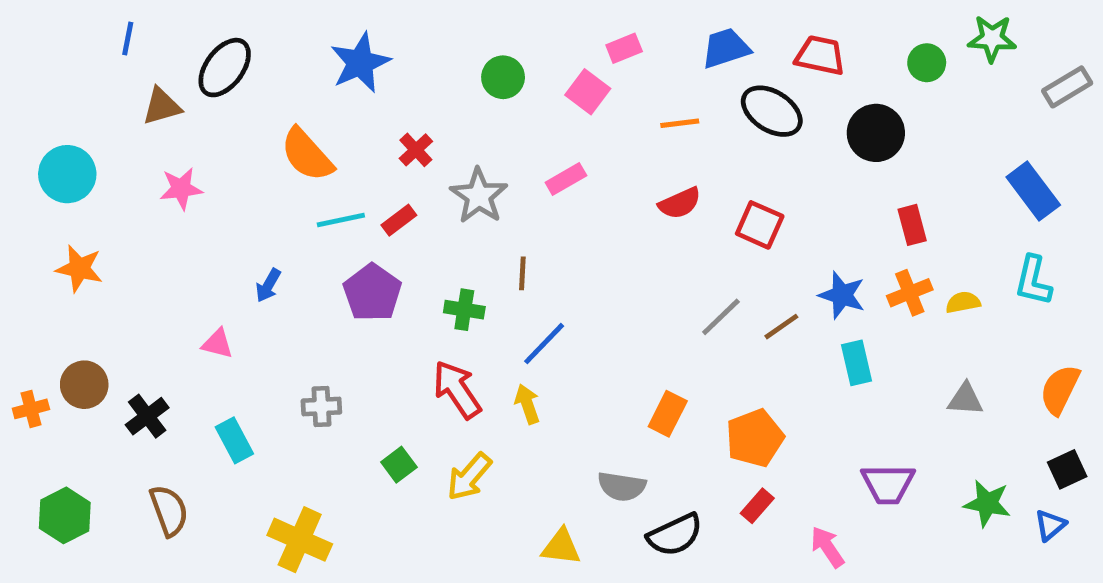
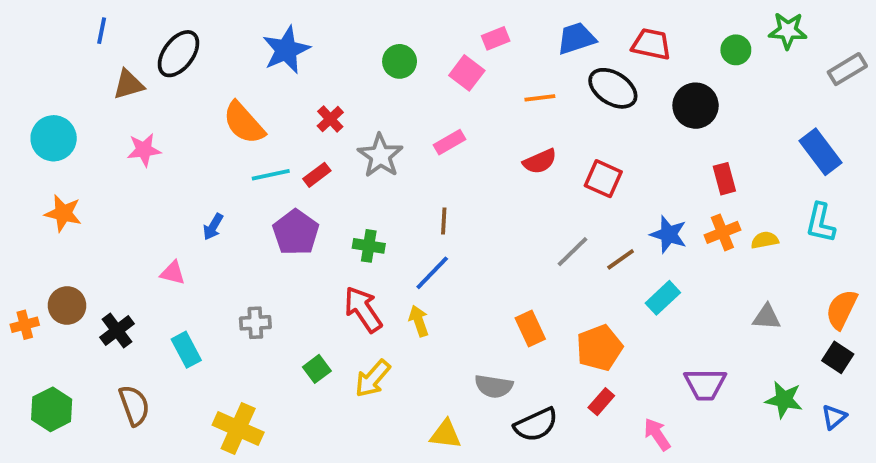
brown line: (522, 273) -> (444, 221), moved
cyan rectangle: (856, 363) -> (663, 298), moved, turned 60
orange rectangle: (668, 414) -> (530, 329), turned -52
black square: (1067, 469) -> (838, 357), moved, turned -32

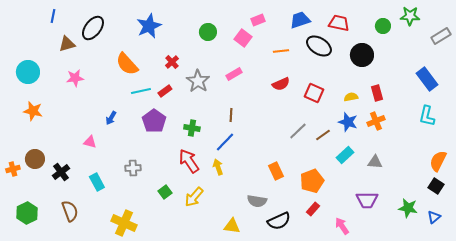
yellow semicircle: (765, 240) -> (351, 97), moved
gray triangle: (767, 317) -> (375, 162), moved

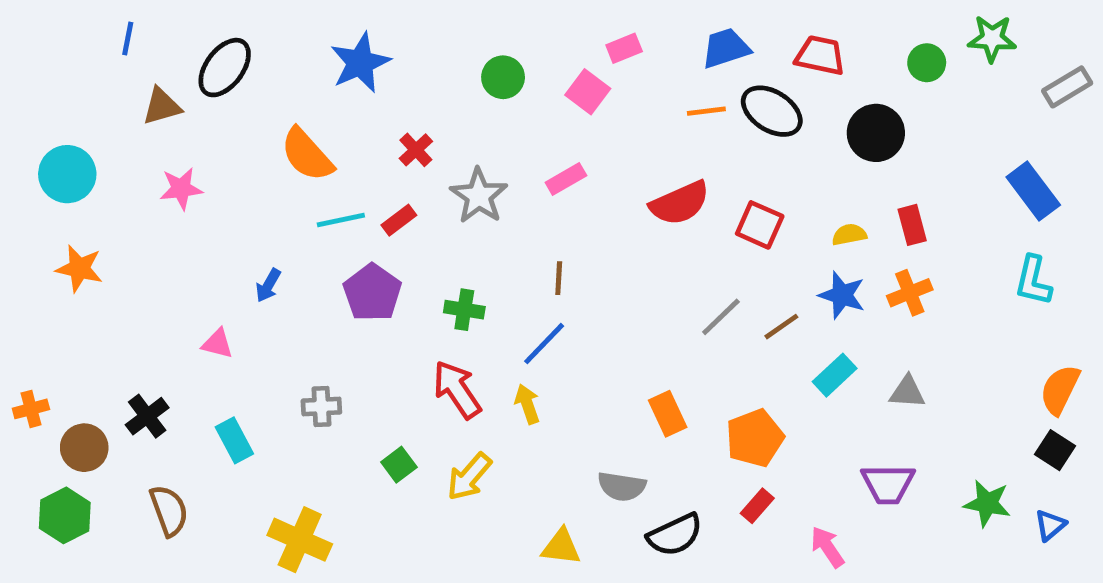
orange line: (281, 51) -> (706, 111), moved
red semicircle: (281, 84) -> (680, 203), size x1.4
brown circle: (35, 159) -> (84, 448), moved

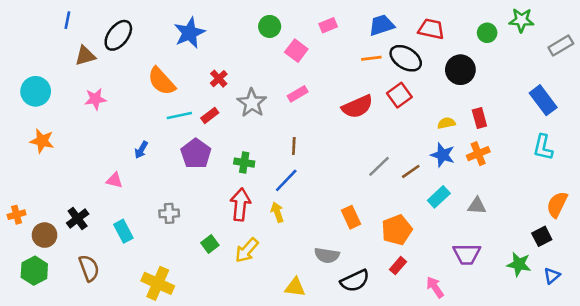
green circle: (503, 77) -> (270, 26), moved
pink square: (588, 92) -> (296, 51), moved
red square: (760, 225) -> (399, 95), moved, turned 30
red arrow: (457, 390) -> (240, 205), turned 40
black square: (1055, 450) -> (542, 236), moved, turned 30

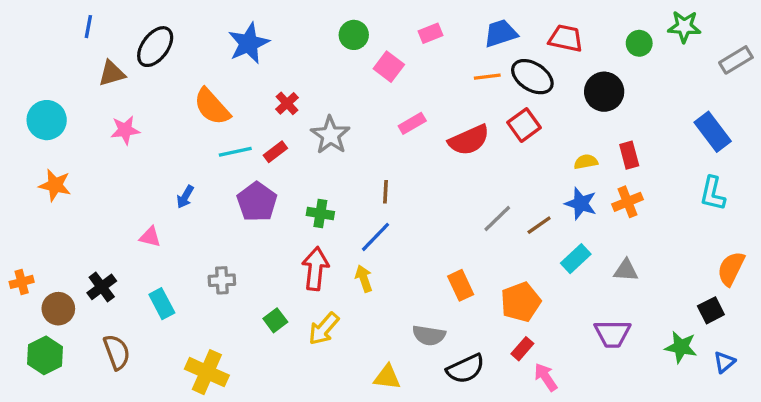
pink rectangle: (298, 94) -> (412, 123), moved
pink arrow: (435, 287) -> (546, 377), moved

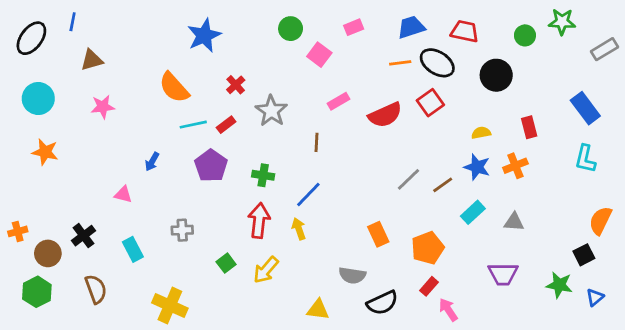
black ellipse: (155, 47) -> (31, 38), moved
red rectangle: (629, 155) -> (529, 127), moved
brown line: (385, 192) -> (317, 142), moved

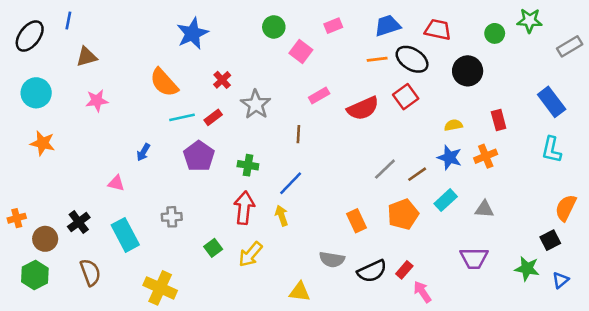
orange pentagon: (428, 248) -> (403, 214), moved
cyan rectangle: (133, 249) -> (125, 235), size x1.4
black semicircle: (382, 303) -> (372, 271), moved

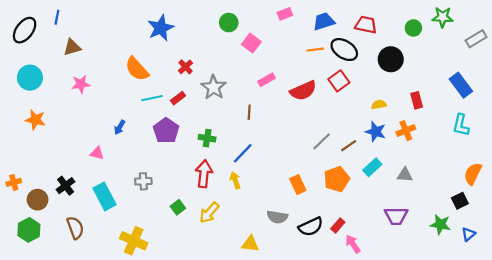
pink rectangle: (333, 26) -> (285, 14), moved

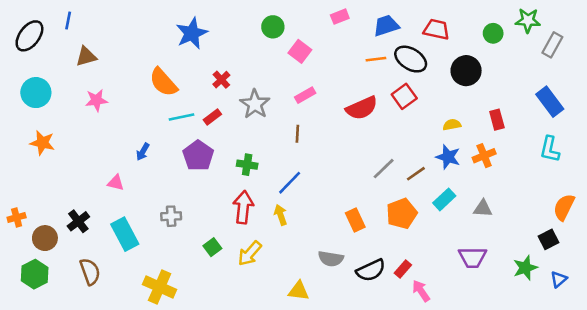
gray rectangle: (476, 39) -> (552, 45), moved, turned -30
pink rectangle: (267, 80) -> (305, 95), moved
green star: (440, 225) -> (525, 268), turned -30

